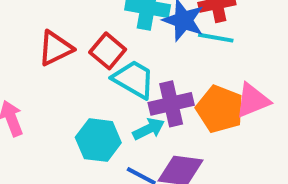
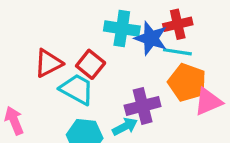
cyan trapezoid: (134, 79) -> (77, 89), moved
orange pentagon: (220, 109) -> (187, 82), moved

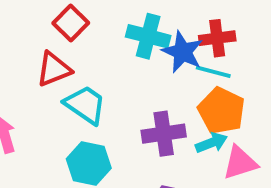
red square: (91, 64) -> (71, 23), moved
pink triangle: (208, 102) -> (240, 163), moved
cyan arrow: (125, 127) -> (211, 143), moved

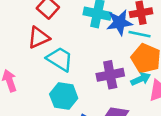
blue star: (183, 52) -> (120, 23), turned -30

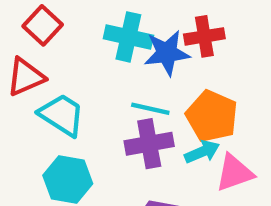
cyan line: (140, 34) -> (150, 109), moved

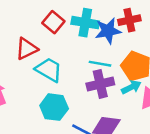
red square: (43, 25) -> (53, 22), moved

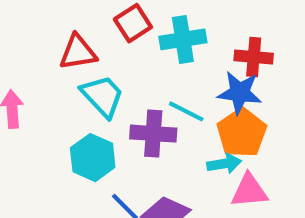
cyan cross: (85, 23) -> (183, 39), turned -36
blue star: (108, 31) -> (240, 93), moved
purple cross: (100, 84) -> (153, 134), moved

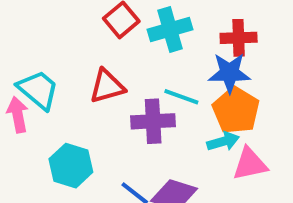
red triangle: (78, 52) -> (107, 86), moved
cyan trapezoid: (102, 96) -> (38, 90), moved
cyan hexagon: (93, 158) -> (71, 166), moved

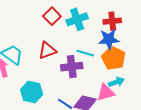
cyan arrow: (223, 141) -> (116, 82), moved
pink triangle: (250, 164) -> (106, 92), moved

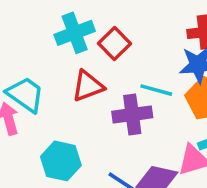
red square: (52, 16) -> (115, 44), moved
cyan cross: (77, 19) -> (75, 33), moved

